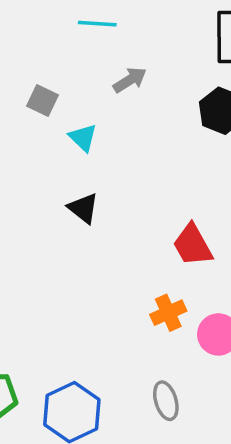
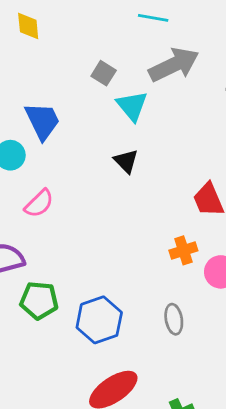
gray arrow: (130, 80) -> (174, 65), size x1.8
cyan triangle: (83, 138) -> (132, 106), size x1.4

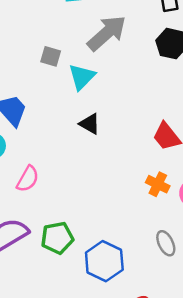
cyan triangle: (132, 106) -> (82, 77), turned 40
orange cross: (183, 250) -> (158, 184), turned -30
green pentagon: (39, 300) -> (57, 238), moved

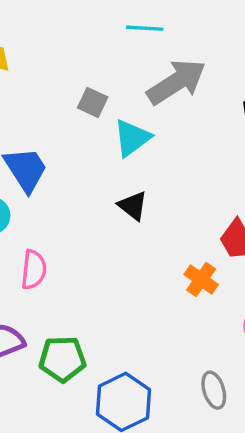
pink semicircle: (28, 179) -> (34, 270), turned -32
orange cross: (158, 184) -> (201, 280), moved

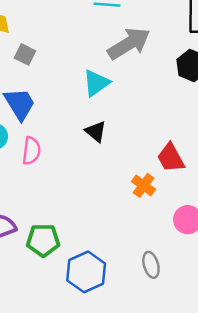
gray square: (93, 102) -> (25, 54), moved
pink semicircle: (34, 270) -> (31, 151), moved

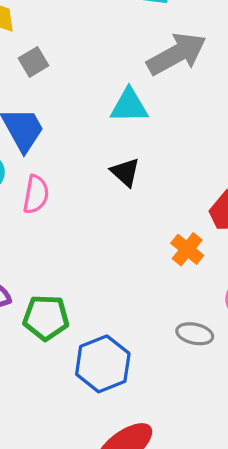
gray square: (25, 54) -> (34, 62), turned 30
cyan triangle: (96, 83) -> (129, 106), turned 32
gray ellipse: (151, 265) -> (195, 334), moved, turned -65

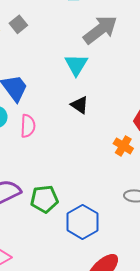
gray square: (34, 62) -> (18, 24), moved
cyan triangle: (129, 106) -> (76, 65), turned -50

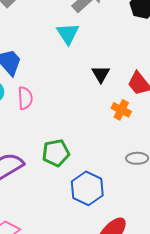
black triangle: (80, 105) -> (101, 74), moved, turned 30
green pentagon: (44, 199) -> (56, 153), moved

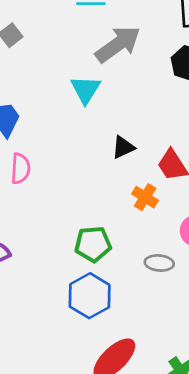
black triangle: (101, 74) -> (123, 147), turned 30
green pentagon: (56, 153) -> (93, 244), moved

